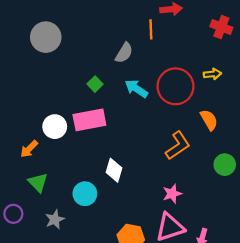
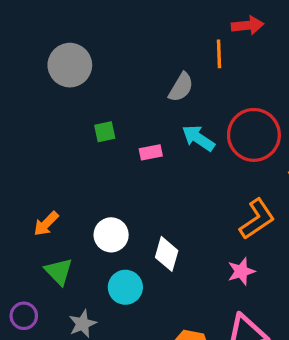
green square: (95, 84) -> (105, 132), moved, turned 32
pink rectangle: (89, 120) -> (151, 152), moved, size x0.5
white circle: (55, 127) -> (111, 235), moved
pink star: (172, 194) -> (241, 271), moved

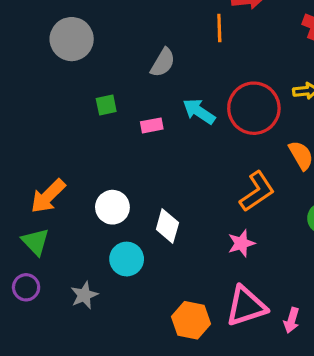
gray semicircle: (181, 87) -> (163, 63), moved
orange arrow: (46, 224) -> (48, 196), size x1.4
green triangle: (59, 271) -> (35, 242), moved

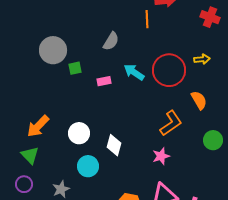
gray circle: (72, 39) -> (53, 50), moved

